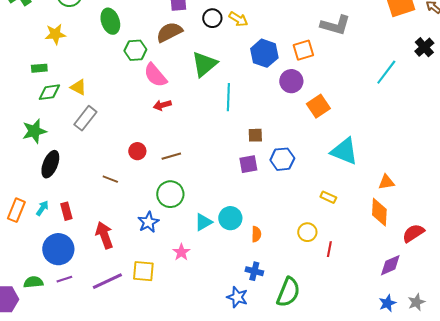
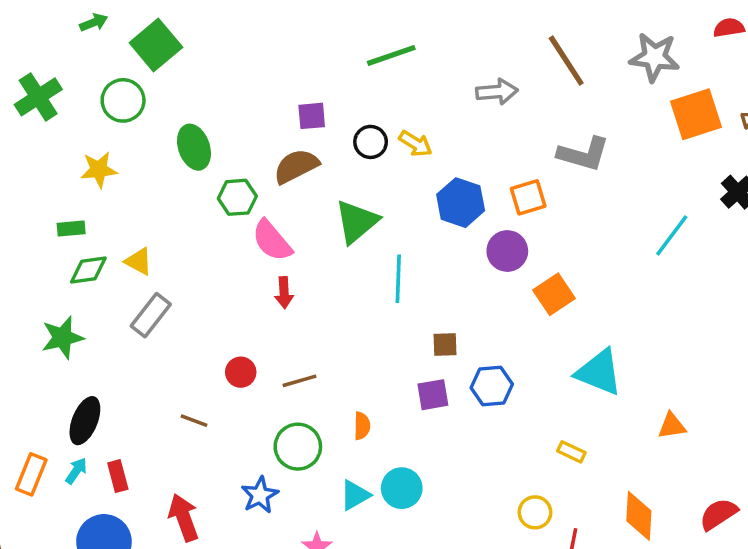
red arrow: (162, 105) -> (284, 293), turned -78
black ellipse: (50, 164) -> (85, 421), moved
orange diamond: (379, 212) -> (639, 516), moved
orange semicircle: (256, 234) -> (362, 426), moved

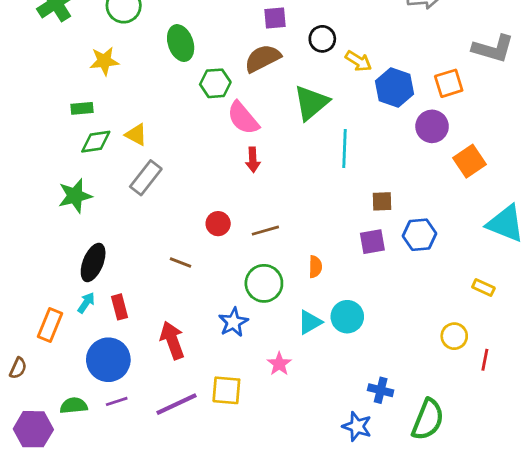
yellow arrow: (416, 144) -> (358, 61), moved
orange rectangle: (31, 474) -> (50, 325), moved

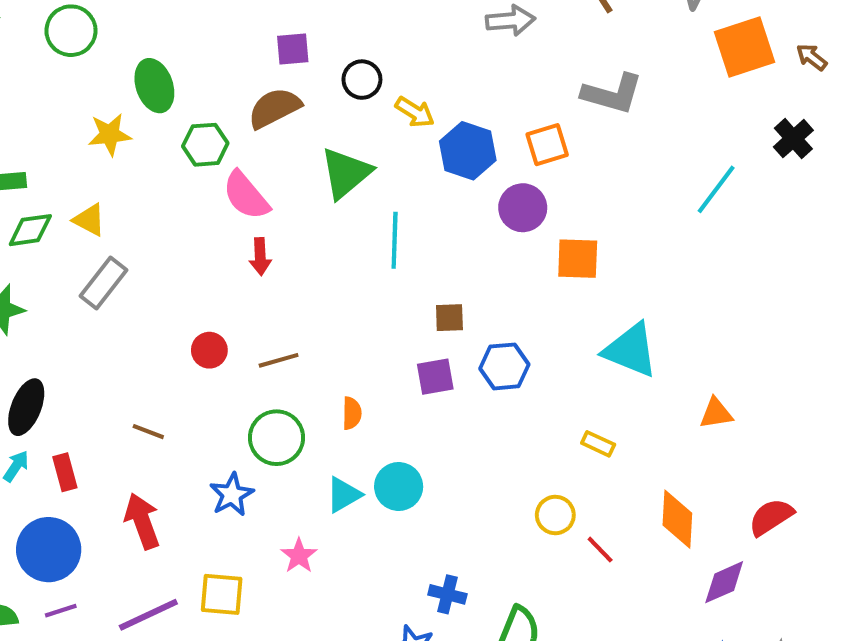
yellow star: (104, 61) -> (110, 134), moved
orange square: (470, 161) -> (578, 259), turned 36
brown line: (181, 263) -> (148, 432), moved
red line: (485, 360) -> (600, 550), turned -55

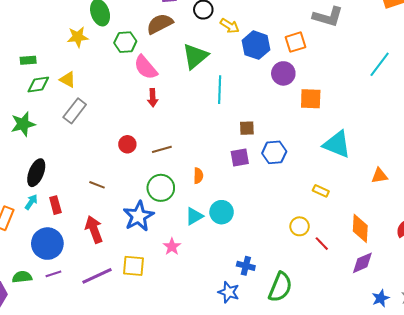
blue star: (232, 495) -> (139, 216), size x1.4
purple diamond: (724, 582) -> (362, 263), moved

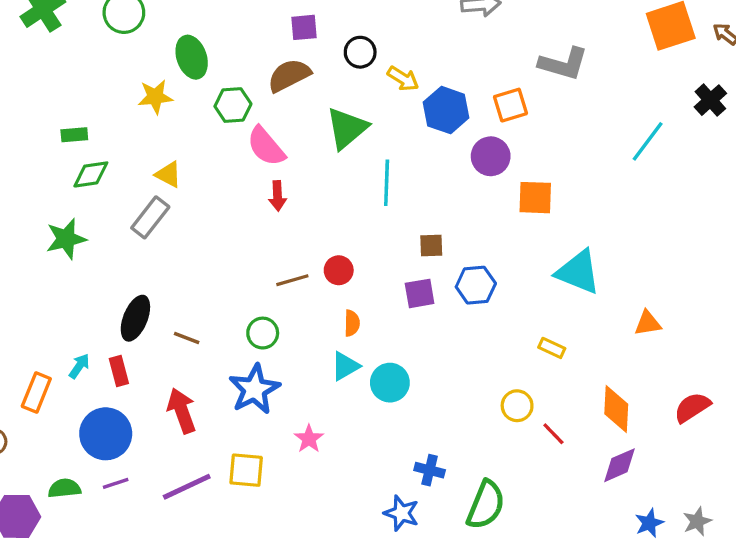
yellow triangle: (68, 79) -> (168, 174), moved
red circle: (127, 144) -> (339, 270), moved
black ellipse: (36, 173) -> (135, 318), moved
green circle: (161, 188) -> (263, 333), moved, size x0.7
cyan triangle: (194, 216) -> (345, 366), moved

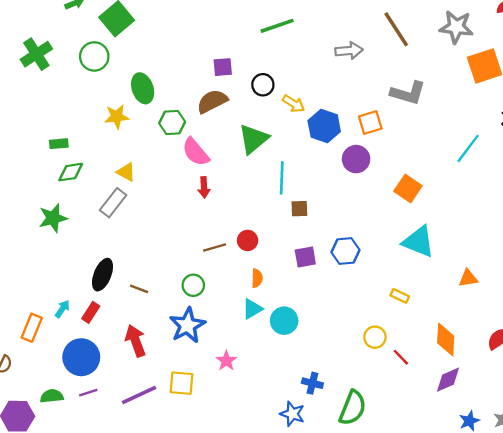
orange square: (535, 198) -> (408, 189), moved, turned 32
brown square: (431, 245) -> (299, 209), moved
red rectangle: (119, 371) -> (91, 312), turned 48

